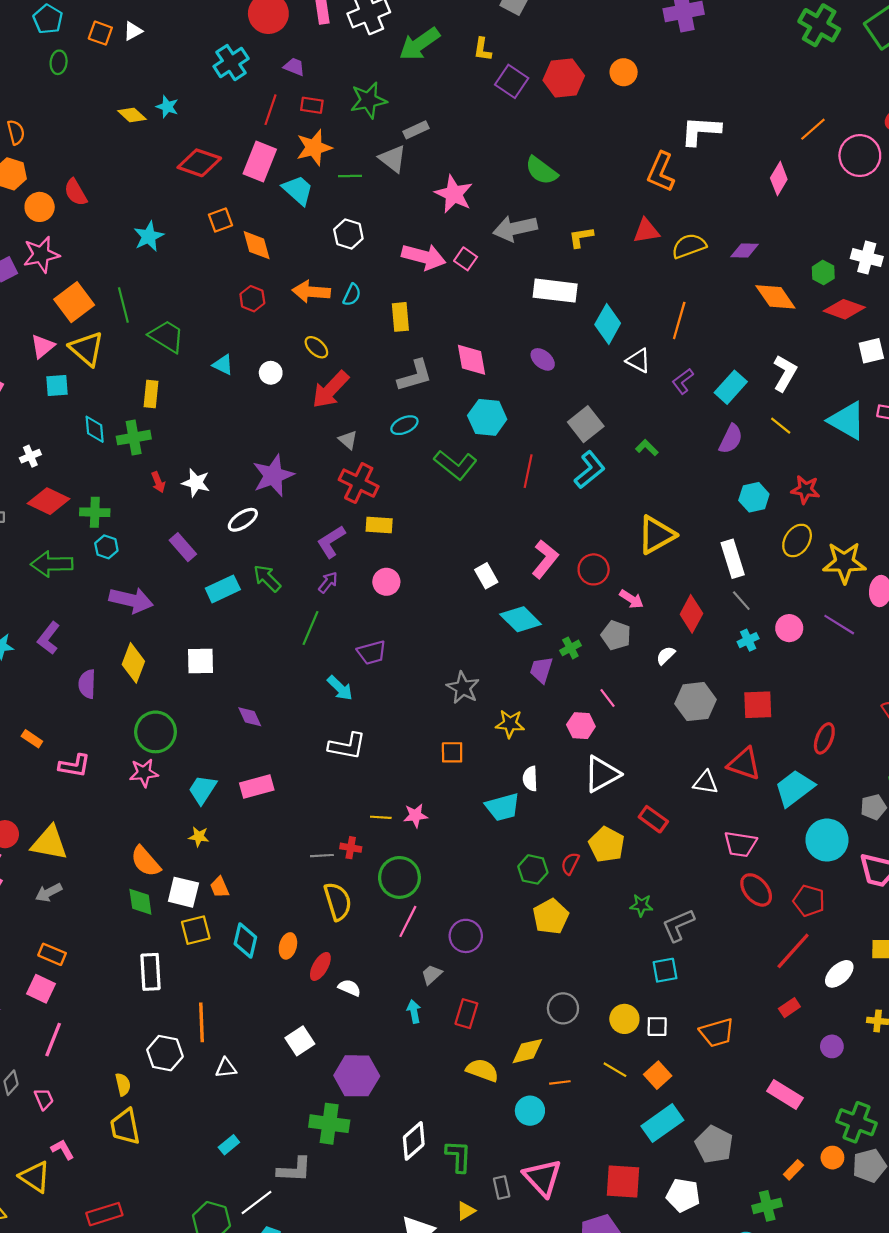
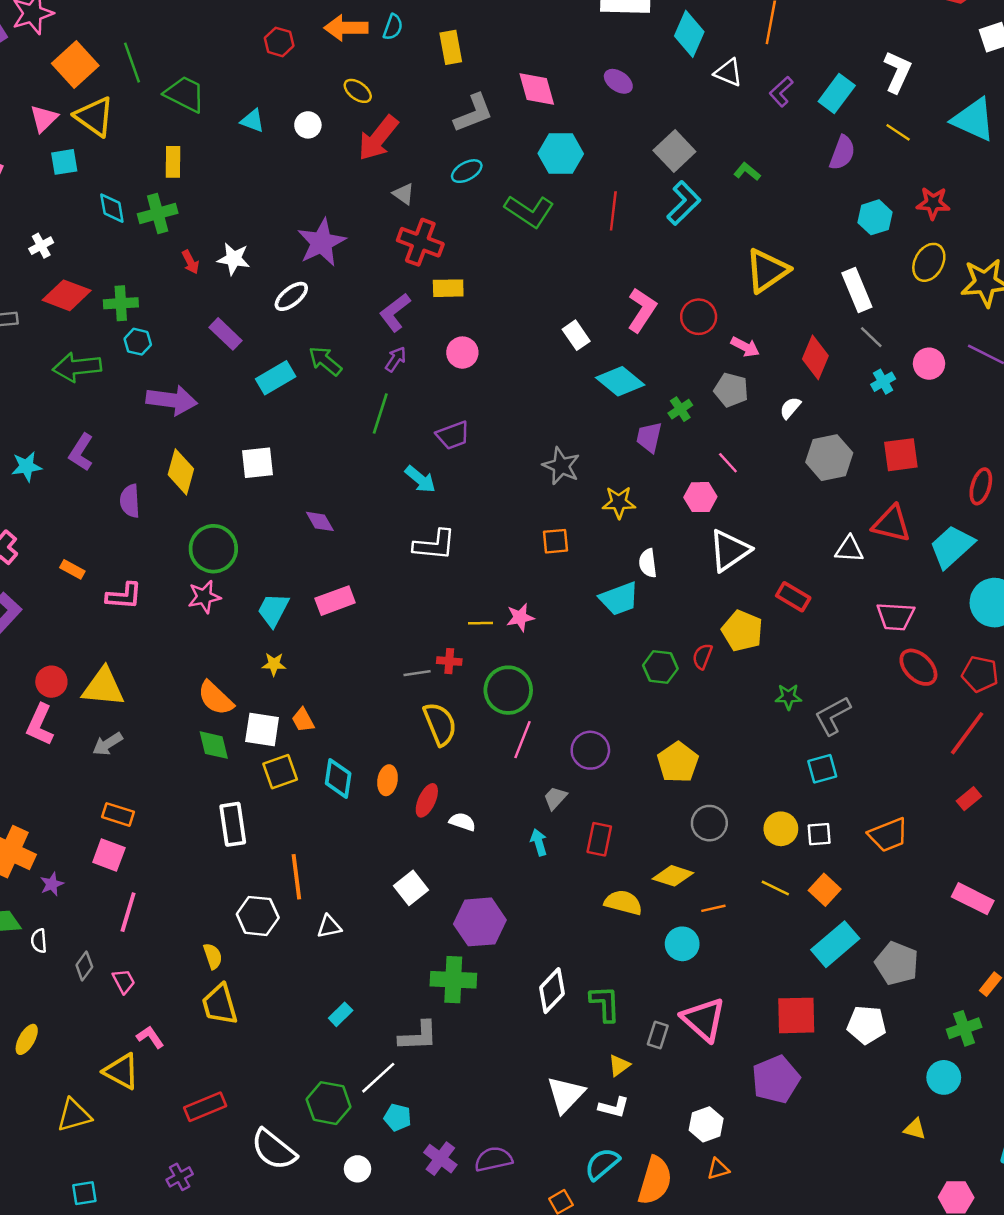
yellow pentagon: (551, 917) -> (678, 762), moved
yellow diamond: (527, 1051) -> (673, 876), turned 36
gray rectangle: (502, 1188) -> (658, 1035), turned 35

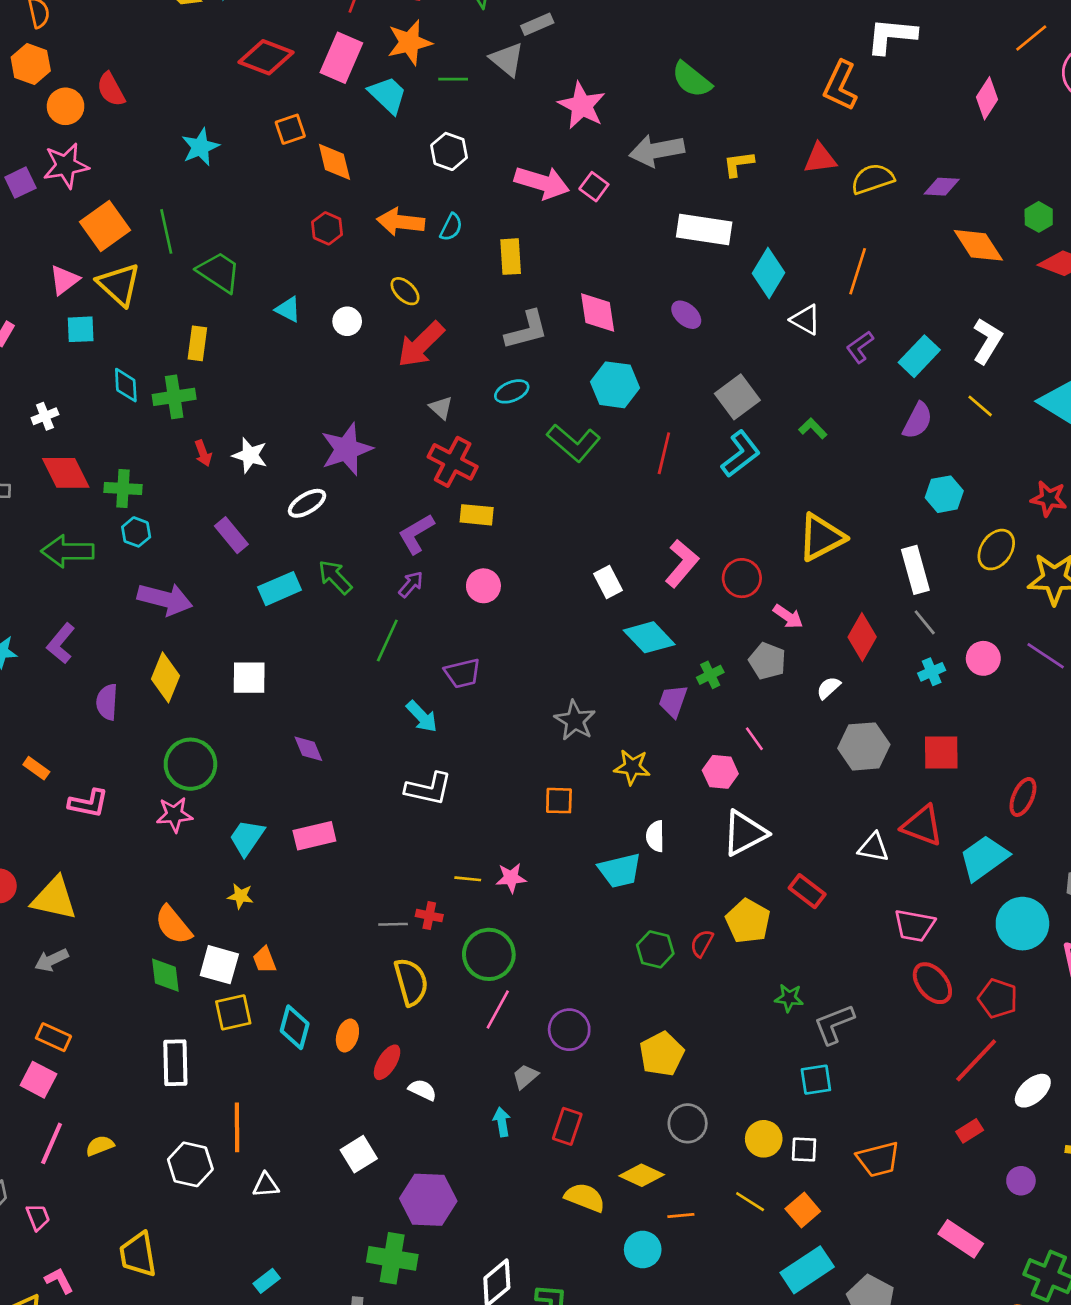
red star: (933, 203) -> (1049, 499), moved
red diamond: (67, 295) -> (66, 473), turned 36
yellow semicircle: (213, 956) -> (100, 1146), moved, turned -100

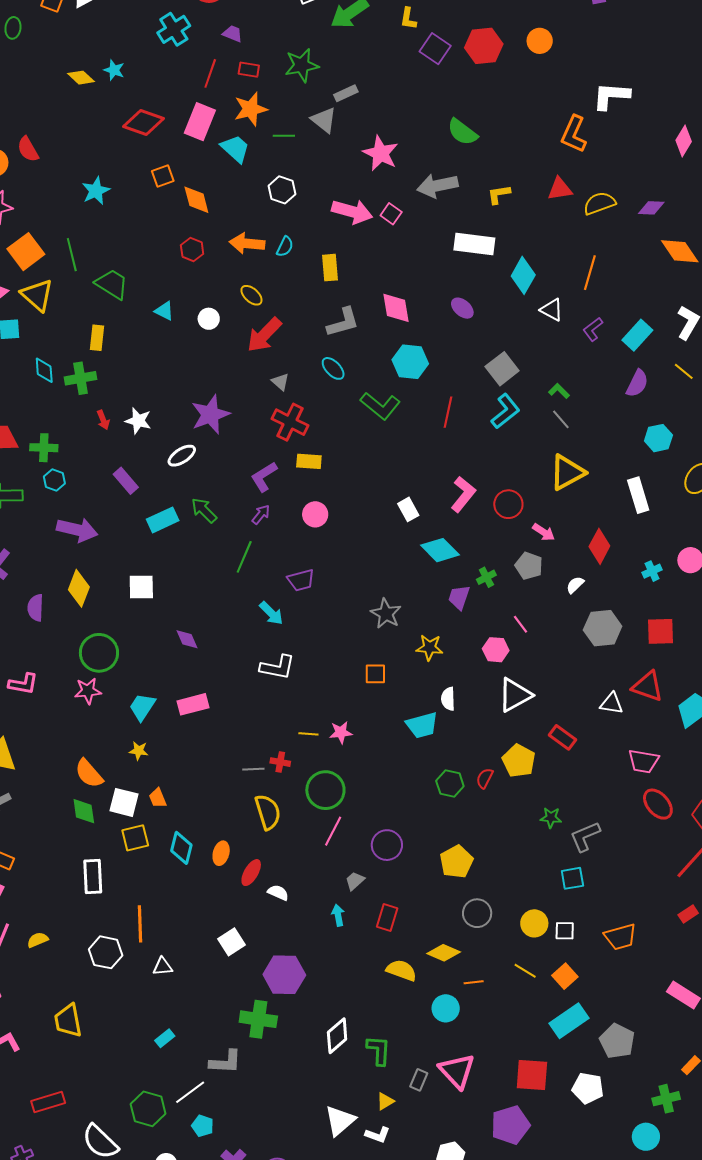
cyan ellipse: (512, 391) -> (333, 368), turned 70
gray line: (925, 622) -> (561, 419), moved

